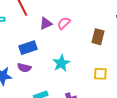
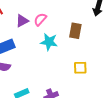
cyan star: (61, 63) -> (49, 42), moved, turned -30

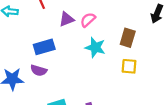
yellow square: (80, 68) -> (129, 66), moved

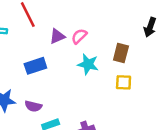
purple semicircle: (39, 70) -> (33, 106), moved

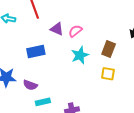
purple triangle: (57, 36) -> (57, 29), turned 40
cyan star: (88, 64) -> (80, 55), turned 30

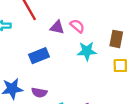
pink semicircle: (75, 31) -> (77, 26), turned 88
cyan star: (80, 55) -> (87, 51), turned 30

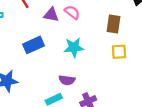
cyan star: (87, 51) -> (74, 47), moved
purple semicircle: (39, 93) -> (67, 80), moved

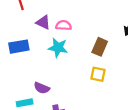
pink semicircle: (72, 12) -> (64, 25), turned -49
cyan star: (74, 47) -> (58, 48), moved

